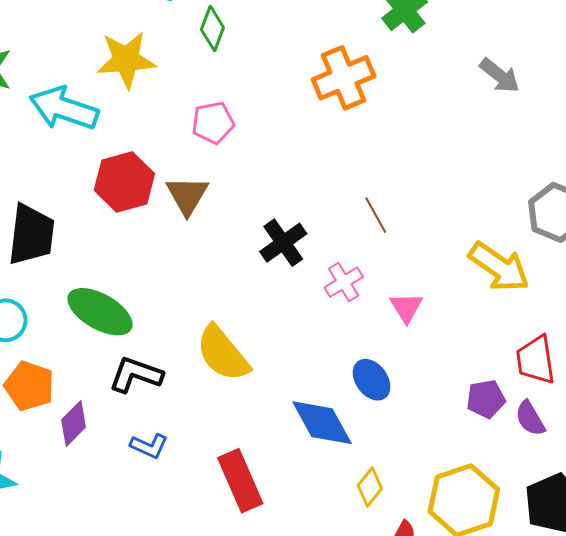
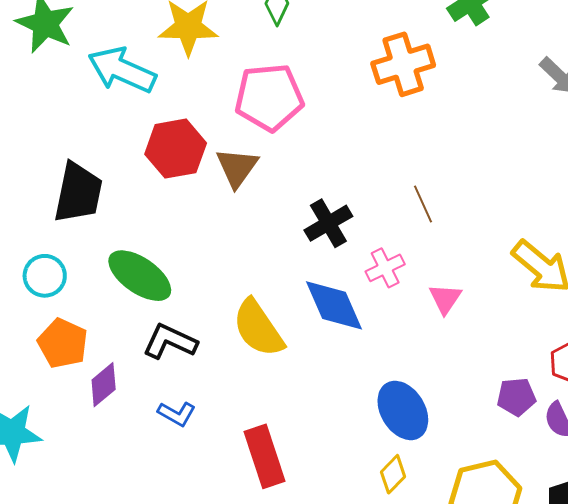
pink pentagon: (213, 123) -> (269, 97), size x1.6
blue ellipse: (372, 380) -> (403, 410), moved, size x1.4
blue diamond: (322, 423) -> (334, 305), moved

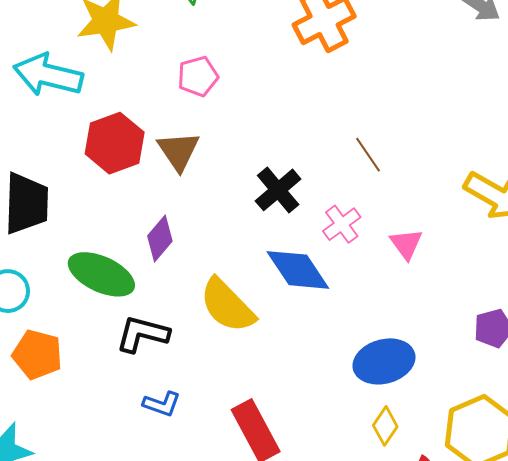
pink pentagon: (269, 97) -> (198, 76), size x0.6
purple diamond: (104, 385) -> (160, 239), moved
blue ellipse: (403, 410) -> (384, 361), turned -64

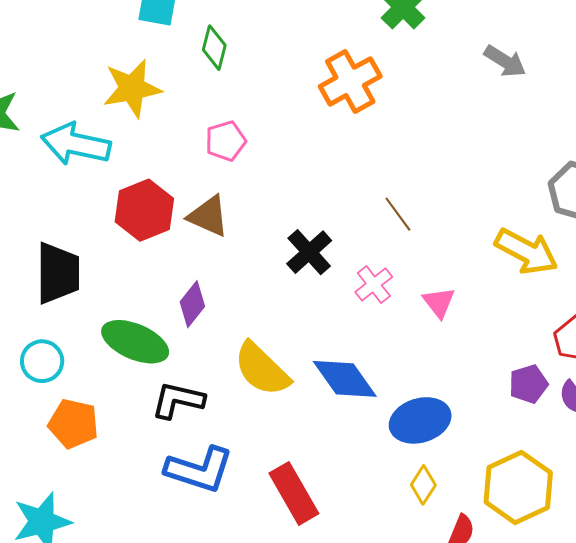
brown triangle: (178, 151) -> (208, 216), turned -30
blue diamond: (298, 270) -> (345, 379), moved
blue L-shape: (162, 404) -> (199, 470), size x1.8

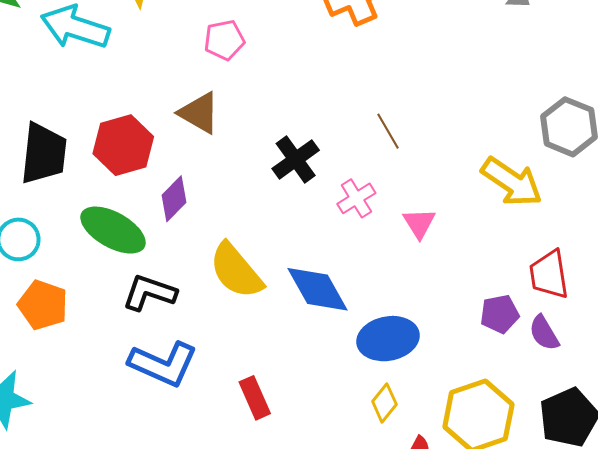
red hexagon: (144, 210) -> (123, 145), moved
red rectangle: (294, 493) -> (255, 398), size x0.7

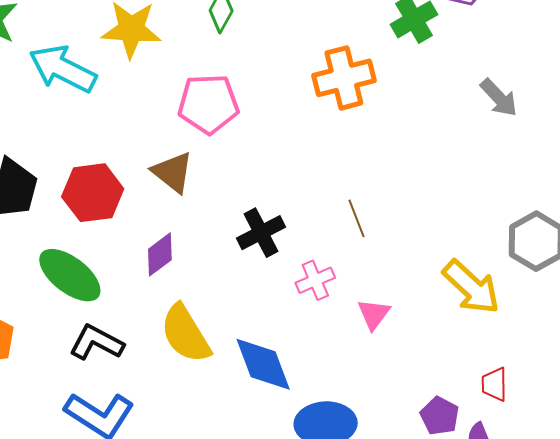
pink pentagon: (224, 40) -> (208, 104), size x1.5
purple diamond: (174, 199) -> (160, 254), moved
red trapezoid: (549, 274) -> (494, 384), size x0.7
purple pentagon: (500, 314) -> (440, 416), turned 30

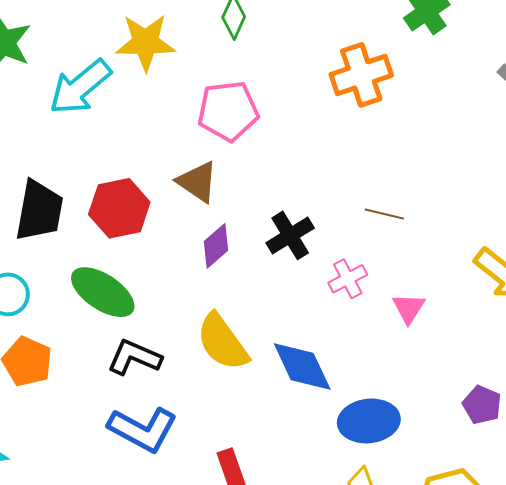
cyan arrow: (63, 69) -> (80, 87), turned -62
brown line: (356, 218) -> (384, 214), turned -51
purple diamond: (160, 254) -> (216, 246), moved

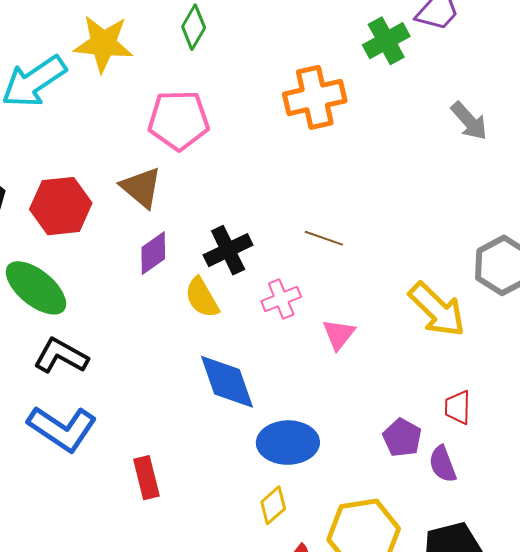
yellow semicircle: (222, 342) -> (202, 298), moved, size x0.7

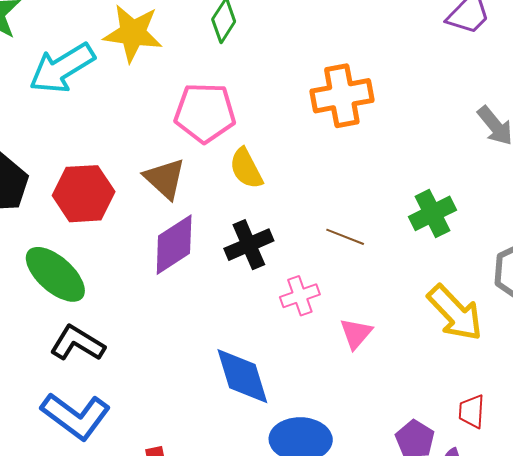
green cross: (386, 41) -> (432, 213), moved
purple diamond: (153, 253) -> (174, 245), size x1.4
yellow semicircle: (202, 298) -> (246, 168), moved

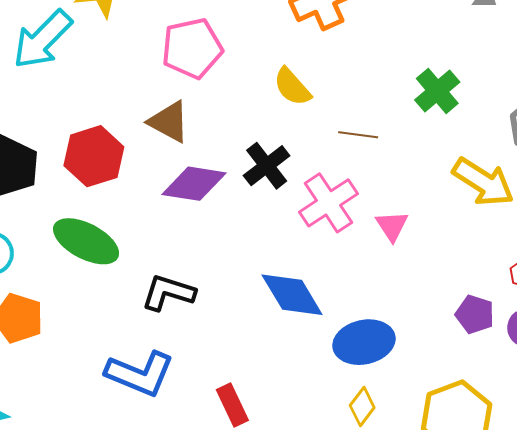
yellow semicircle: (246, 168) -> (292, 87), moved
purple diamond: (174, 245) -> (194, 184), turned 56
pink cross: (300, 296) -> (328, 203), size x1.5
black L-shape: (77, 343) -> (168, 293), moved

